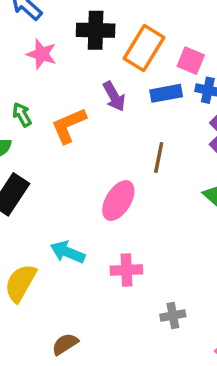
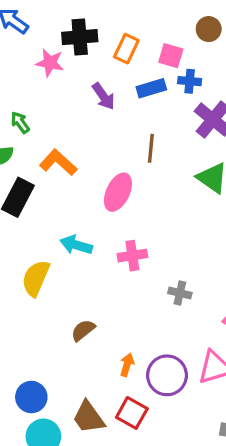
orange rectangle: (144, 48) -> (126, 49), size x0.7
pink star: (42, 54) -> (50, 63), moved
orange L-shape: (69, 125) -> (58, 162), moved, turned 72
gray cross: (173, 316) -> (180, 293), turned 30

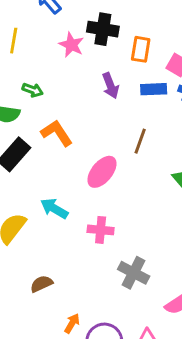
orange rectangle: (126, 49) -> (141, 49), turned -30
green arrow: (20, 122) -> (33, 90), turned 132
gray cross: (180, 293) -> (134, 273), size x1.5

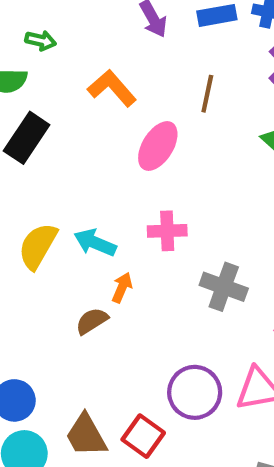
orange L-shape: (57, 133) -> (112, 88), moved
cyan arrow: (54, 208) -> (95, 243), moved
orange arrow: (72, 323) -> (122, 287), moved

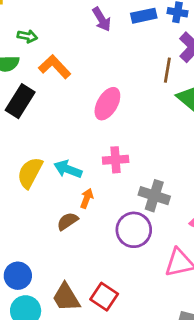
orange L-shape: (112, 88) -> (55, 67), moved
brown line: (207, 94) -> (167, 70), moved
purple circle: (195, 392) -> (134, 230), moved

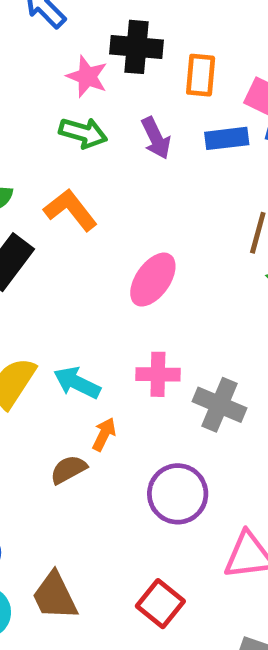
green arrow: (27, 36) -> (83, 133), moved, size x1.4
gray cross: (154, 196) -> (219, 405), moved
red square: (104, 297) -> (160, 604), moved

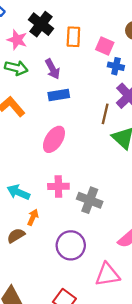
black cross: (137, 47) -> (41, 24), turned 35
blue rectangle: (227, 138) -> (59, 95), moved

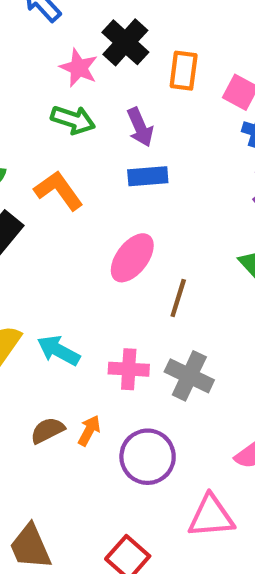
brown line: (105, 114) -> (178, 298), moved
pink cross: (58, 186) -> (129, 369), moved
orange arrow: (33, 217) -> (89, 431), moved

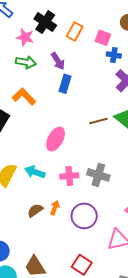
orange rectangle: (184, 71) -> (75, 31), turned 30
blue rectangle: (148, 176) -> (65, 84), turned -60
pink ellipse: (132, 258) -> (56, 139), moved
brown line: (178, 298) -> (98, 121), moved, turned 66

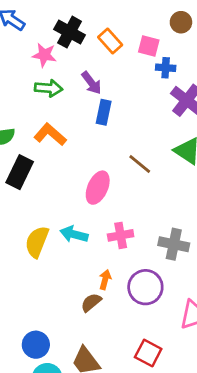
orange rectangle: (75, 31) -> (110, 41), turned -66
brown line: (98, 121) -> (140, 164), moved, turned 60
gray cross: (98, 175) -> (174, 244), moved
brown semicircle: (35, 210) -> (91, 302), moved

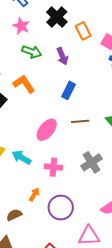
pink star: (44, 55) -> (21, 26), moved
blue rectangle: (104, 112) -> (68, 90), moved
brown line: (140, 164) -> (80, 121), turned -60
gray cross: (174, 244) -> (91, 162), moved, turned 30
brown semicircle: (91, 302) -> (14, 215), moved

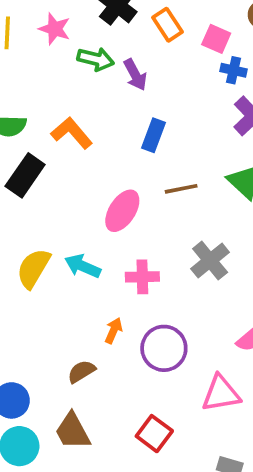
green arrow: (32, 52) -> (96, 59), moved

